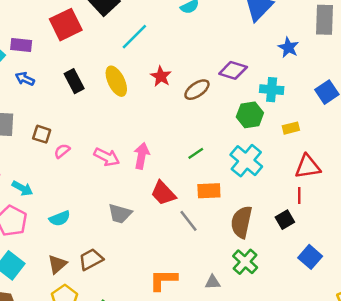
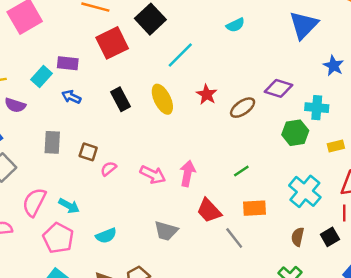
cyan cross: (246, 161) -> (305, 191), moved
brown semicircle: (241, 222) -> (298, 237), moved, size x0.6

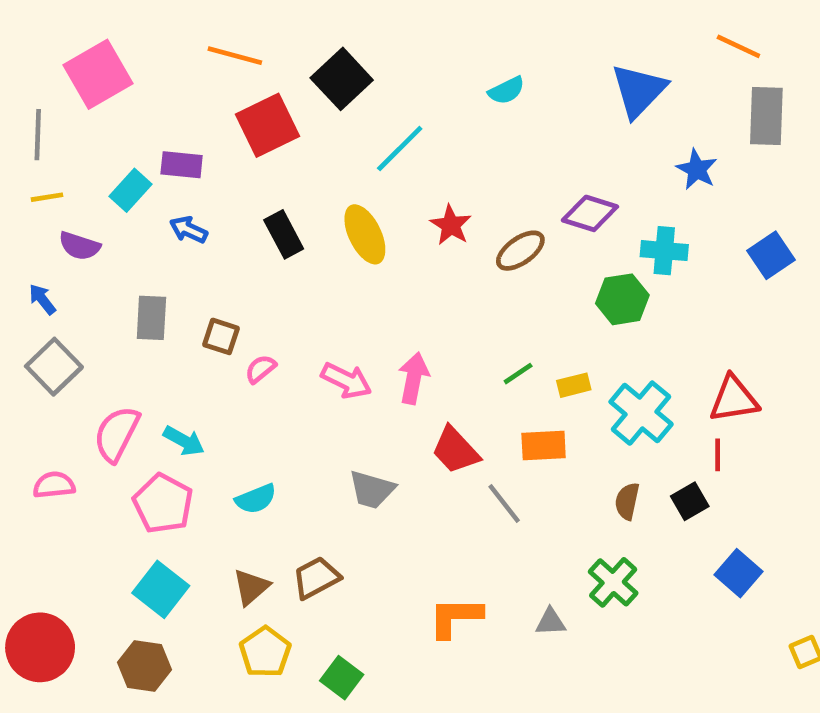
yellow rectangle: (336, 146) -> (574, 385), moved

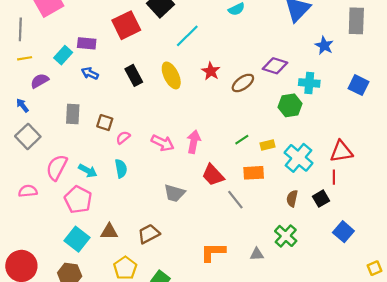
purple semicircle: (79, 246) -> (40, 81), turned 132
blue square: (771, 255) -> (358, 85), turned -30
cyan semicircle: (256, 499) -> (121, 169), moved, turned -78
brown triangle: (251, 587) -> (109, 232), moved, turned 42

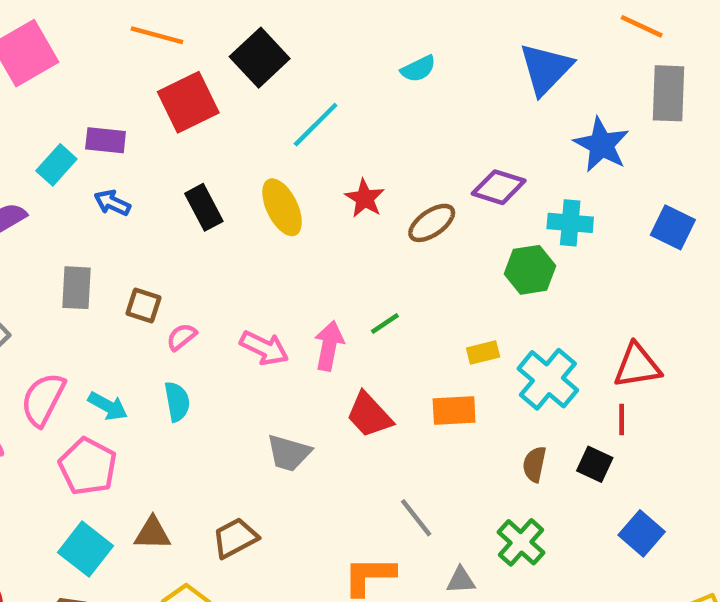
blue star: (324, 46) -> (601, 145), size x1.4
green line: (242, 140) -> (385, 323), moved
black square: (321, 199) -> (595, 464), turned -35
gray line: (235, 200) -> (416, 518), moved

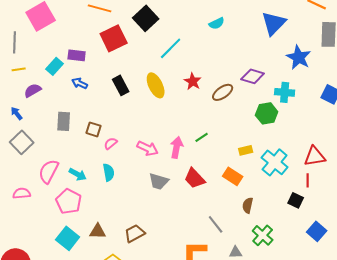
orange rectangle: (454, 411) -> (233, 176), turned 36
gray trapezoid: (289, 453) -> (159, 181), moved
brown semicircle: (534, 464) -> (248, 205), moved

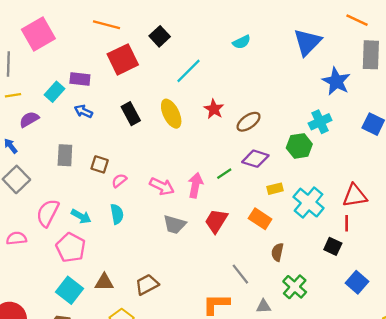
black square: (146, 18) -> (160, 36), size x0.7
purple diamond: (253, 76) -> (255, 159), moved
cyan cross: (285, 92) -> (320, 122), turned -30
red trapezoid: (195, 178) -> (216, 221), turned 75

